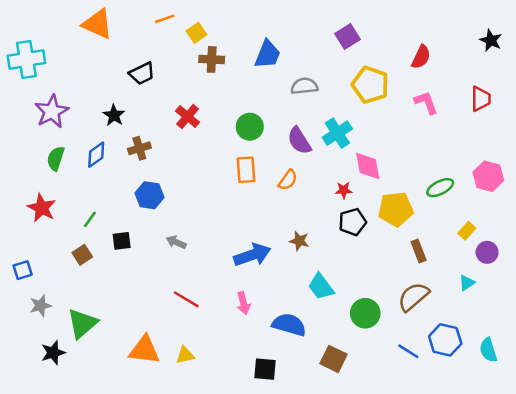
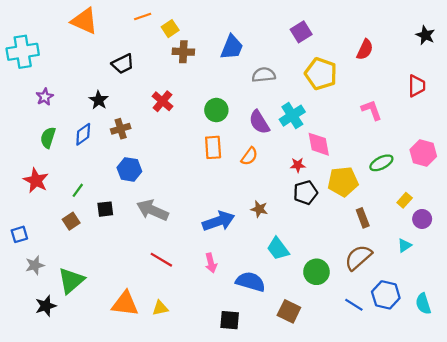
pink L-shape: (426, 103) -> (372, 110), moved
purple star: (52, 111) -> (45, 97), size x0.6
gray arrow: (176, 242) -> (153, 210), size x1.8

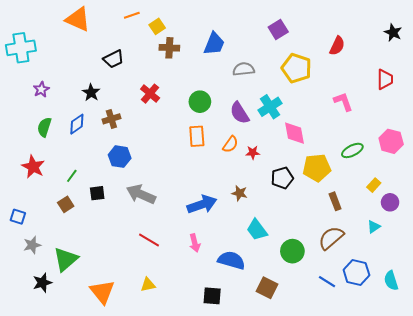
red star: (298, 165) -> (253, 153), moved
blue square: (19, 234) -> (18, 217), turned 35
orange triangle: (125, 304) -> (102, 292), moved, turned 44

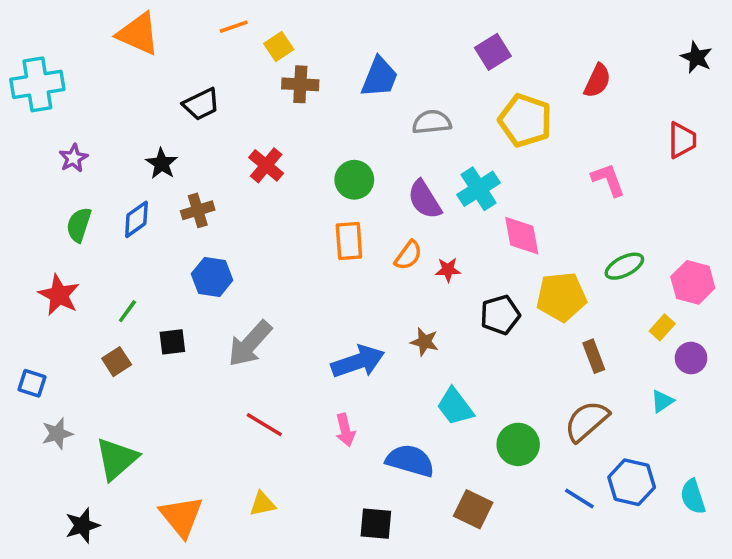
pink hexagon: (391, 141) -> (693, 282), moved
gray arrow: (141, 194) -> (250, 344), turned -72
black star: (42, 283) -> (82, 525), moved

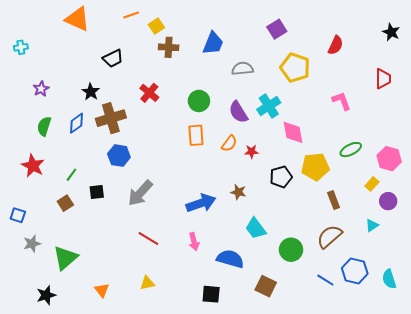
cyan cross: (37, 84) -> (21, 47), size x0.5
brown cross: (198, 210) -> (111, 118), size x1.6
orange triangle: (181, 516) -> (102, 290), size x0.6

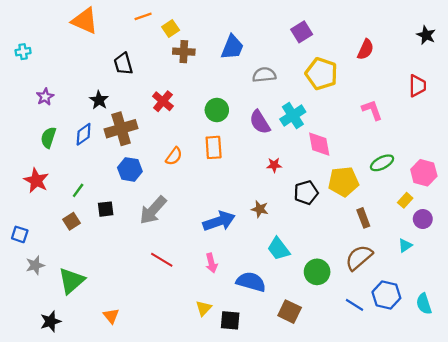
black trapezoid: (113, 58) -> (123, 64), turned 100
orange semicircle: (229, 143) -> (174, 156), moved
yellow triangle: (147, 283) -> (204, 308), moved, turned -35

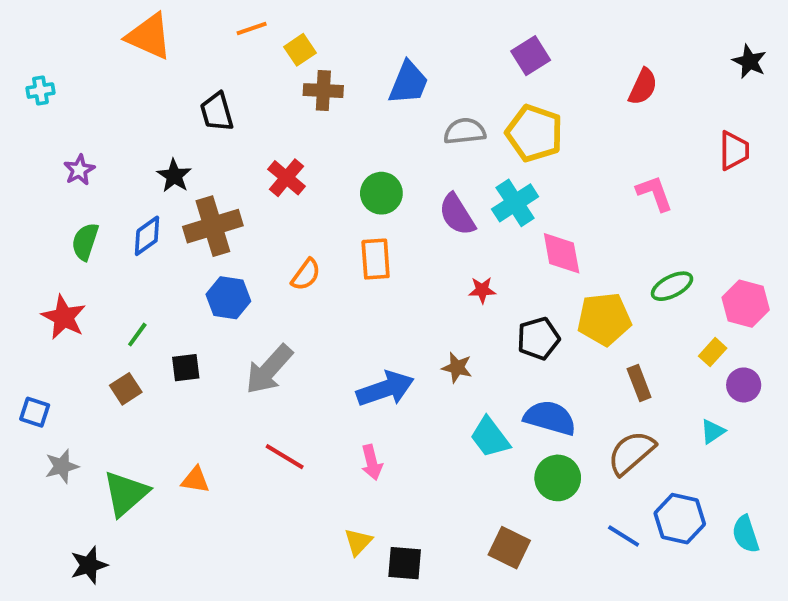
yellow pentagon: (321, 74) -> (534, 133), moved
blue semicircle: (251, 282) -> (550, 418), moved
orange triangle: (111, 316) -> (195, 480), moved, turned -42

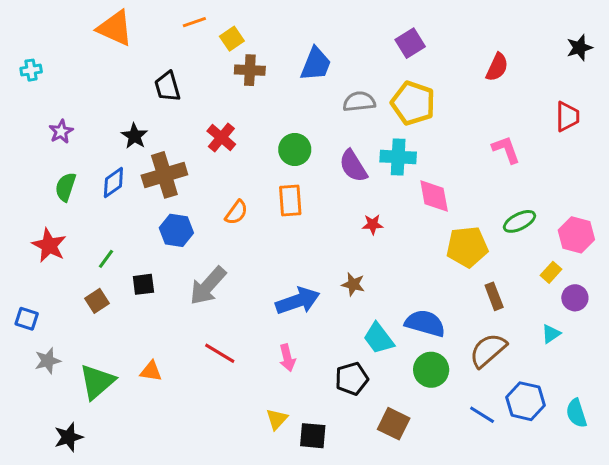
black star: (749, 61) -> (579, 48), turned 30
cyan cross: (515, 203) -> (398, 157), turned 36
black pentagon: (538, 338) -> (352, 379), moved

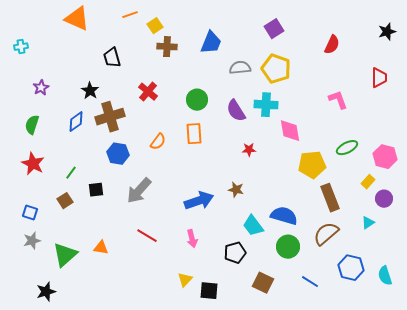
green semicircle: (66, 187) -> (32, 125), moved
brown rectangle: (494, 296) -> (330, 198), size x1.5
blue square: (27, 319) -> (30, 213), moved
blue line: (482, 415) -> (310, 282), moved

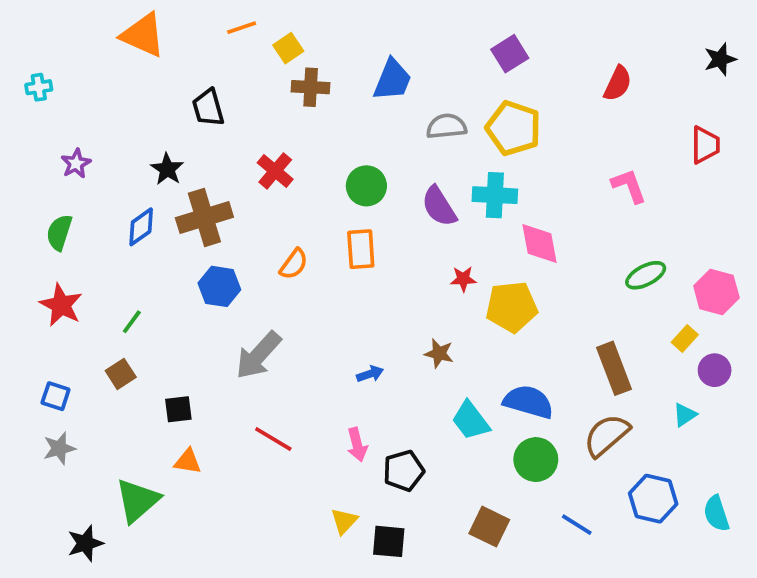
yellow pentagon: (312, 165) -> (512, 307), moved
black square: (96, 190) -> (178, 409), moved
blue arrow: (199, 201) -> (370, 374), size x0.5
black pentagon: (235, 253) -> (404, 471), moved
green triangle: (65, 255) -> (137, 500), moved

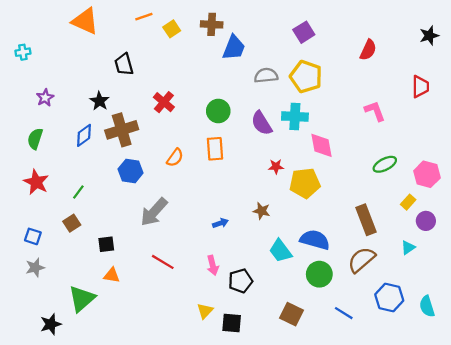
brown cross: (311, 87) -> (212, 24), moved

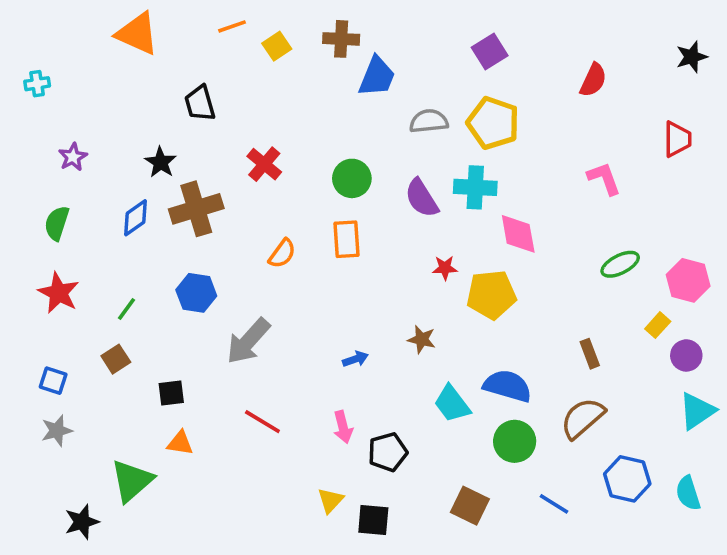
blue hexagon: (131, 171) -> (196, 293), moved
brown rectangle: (366, 220) -> (590, 354), size x0.6
cyan triangle: (408, 248) -> (697, 411), moved, size x1.6

